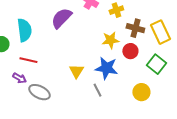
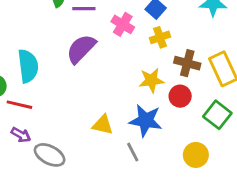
red line: (28, 60) -> (19, 105), moved
yellow triangle: (76, 71) -> (103, 125), turned -49

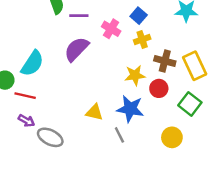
cyan semicircle: (28, 66) -> (32, 63), turned 40

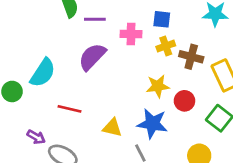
blue square: (139, 16) -> (162, 19), turned -35
pink cross: (111, 29) -> (131, 34), turned -30
brown cross: (165, 61) -> (191, 57), moved
red line: (25, 96) -> (70, 109), moved

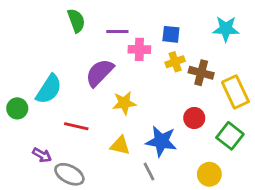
purple line: (95, 19) -> (117, 32), moved
yellow star: (158, 86) -> (124, 103), moved

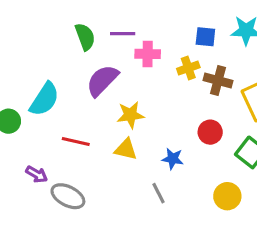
green semicircle: (76, 21) -> (85, 37), moved
blue square: (171, 34) -> (205, 37), moved
blue star: (161, 141) -> (173, 159), size x0.6
yellow triangle: (120, 145) -> (126, 149), moved

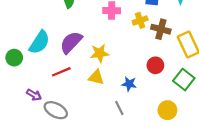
purple semicircle: (102, 81) -> (71, 42), moved
red line: (76, 141) -> (61, 72), turned -36

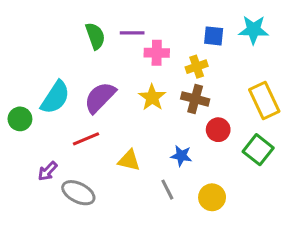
brown cross: (161, 29) -> (195, 99), moved
yellow star: (100, 53) -> (152, 97), moved, turned -30
yellow triangle: (96, 77) -> (129, 160), moved
purple arrow: (34, 95) -> (48, 171), turned 104
yellow circle: (167, 110) -> (212, 197), moved

